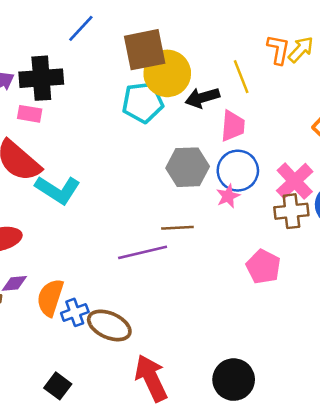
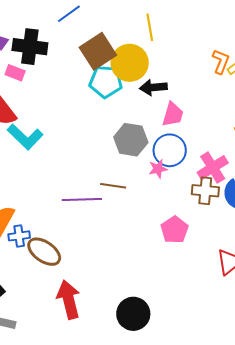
brown square: (145, 50) -> (98, 51), moved, turned -33
yellow line: (241, 77) -> (150, 27), moved

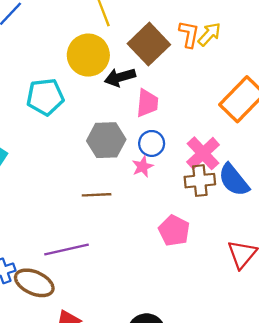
brown square: (98, 51) -> (149, 44), moved
cyan pentagon: (106, 82) -> (45, 97), moved
blue circle: (170, 150) -> (152, 143), size x0.7
purple line: (82, 199) -> (67, 250), moved

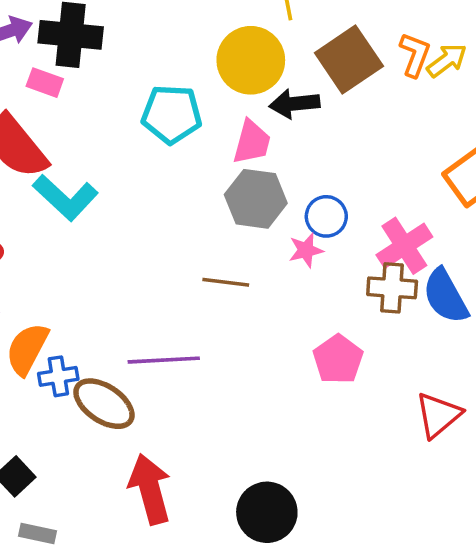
pink trapezoid: (147, 103) -> (252, 142), moved

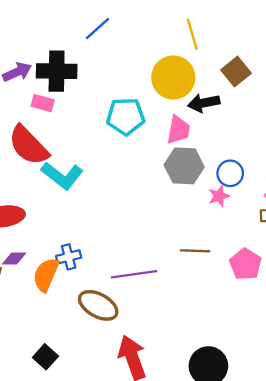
brown square: (349, 59) -> (236, 72), size x0.7
brown line: (226, 282) -> (195, 251), moved
blue cross: (58, 376) -> (69, 257), moved

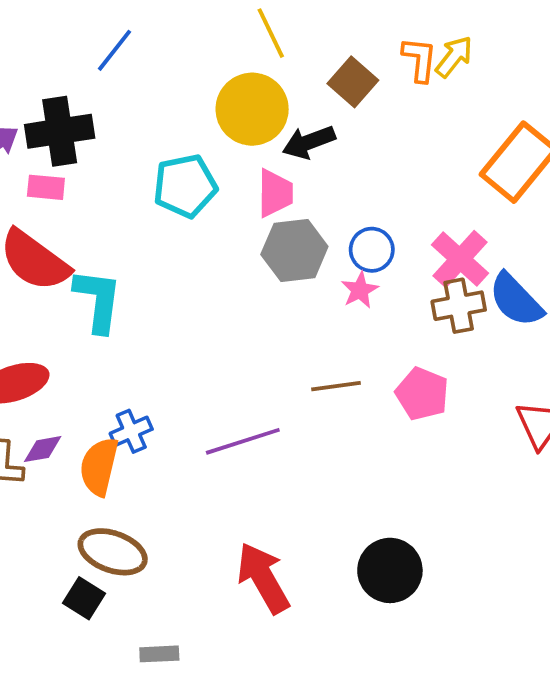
cyan L-shape: (62, 176) -> (98, 300), turned -111
brown ellipse: (98, 305) -> (113, 552), moved
black square: (45, 357) -> (84, 598), moved

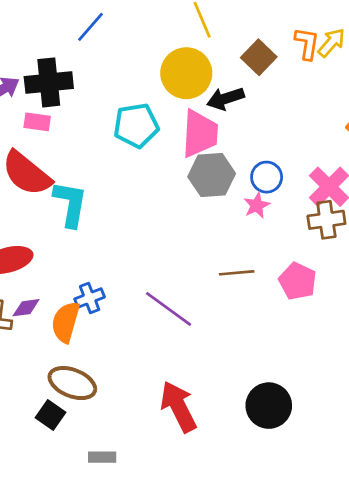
pink trapezoid: (275, 193) -> (200, 134), size x1.4
purple line: (243, 441) -> (169, 309), turned 51

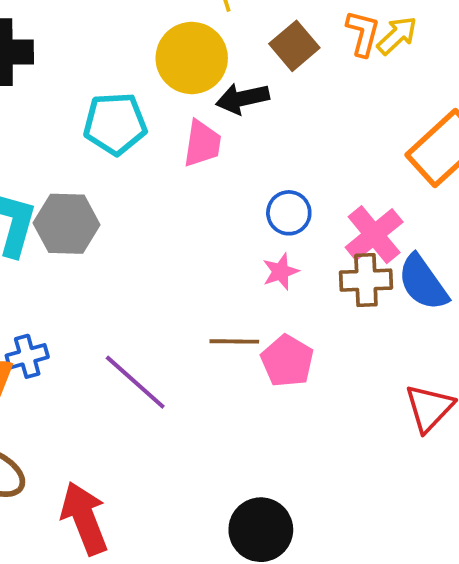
pink trapezoid: (200, 134) -> (202, 144), size x0.7
gray hexagon: (212, 175) -> (67, 224), moved
pink star: (257, 205) -> (281, 272), moved
pink pentagon: (298, 281) -> (287, 361), moved
red arrow: (178, 407) -> (84, 518), moved

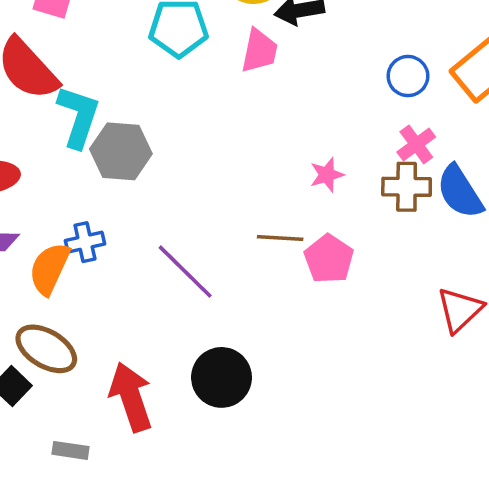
blue circle: (289, 213) -> (408, 76), moved
gray hexagon: (67, 224) -> (121, 151), moved
pink cross: (374, 235) -> (416, 144), size x0.7
black circle: (261, 530) -> (222, 377), moved

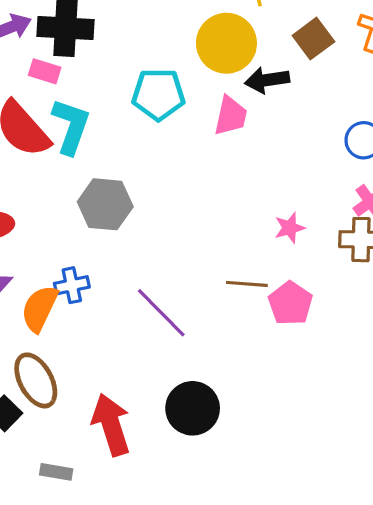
cyan L-shape: (78, 117) -> (71, 126), moved
brown ellipse: (46, 349) -> (36, 380), turned 30

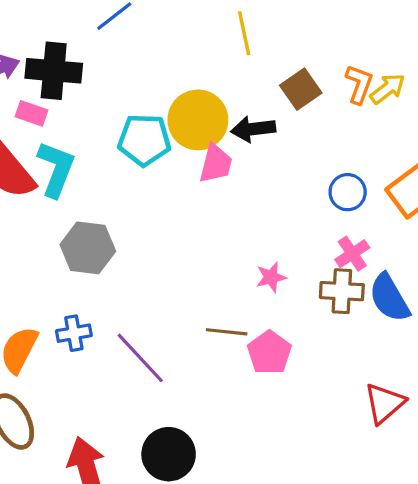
yellow circle: (226, 43) -> (198, 120), moved
blue cross: (72, 285) -> (74, 333), moved

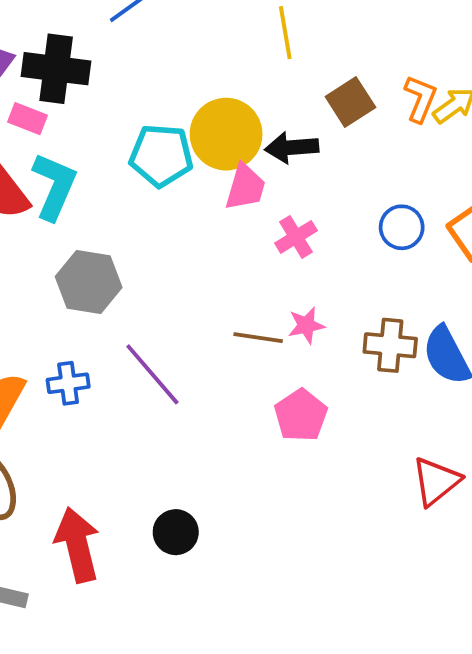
pink cross: (352, 254) -> (296, 237), moved
brown line: (227, 332) -> (258, 338), moved
purple line: (140, 358) -> (152, 374), moved
black circle: (169, 454) -> (176, 532), size x0.7

